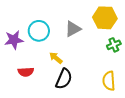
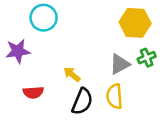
gray triangle: (73, 29) -> (120, 64), moved
cyan circle: (39, 31) -> (44, 18), moved
yellow semicircle: (109, 81) -> (114, 96), moved

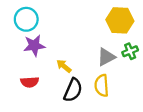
cyan circle: (44, 18) -> (26, 19), moved
purple star: (18, 51) -> (34, 46), moved

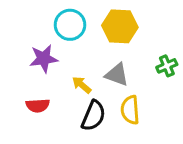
cyan circle: (26, 19) -> (70, 25), moved
yellow hexagon: (120, 20) -> (120, 26), moved
gray triangle: (106, 57) -> (117, 75), moved, turned 48

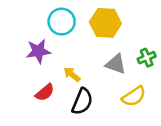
gray triangle: (117, 75) -> (116, 64), moved
red semicircle: (38, 106) -> (45, 92), moved, turned -36
yellow semicircle: (130, 110) -> (134, 96), moved, turned -120

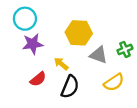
cyan circle: (62, 22) -> (25, 19), moved
yellow hexagon: (105, 23) -> (79, 33), moved

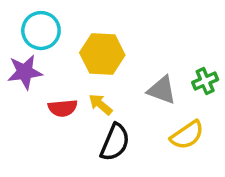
yellow hexagon: (79, 33) -> (102, 54), moved
purple star: (33, 44) -> (25, 72), moved
red semicircle: (38, 79) -> (63, 108), moved, turned 35

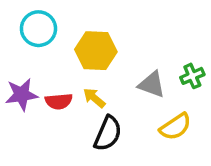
purple star: (25, 72) -> (22, 95), moved

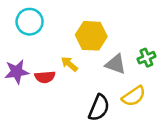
yellow hexagon: (96, 51) -> (91, 36), moved
yellow arrow: (94, 98) -> (69, 64), moved
black semicircle: (108, 133) -> (99, 108), moved

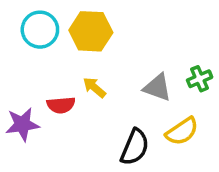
yellow hexagon: (91, 36) -> (91, 31), moved
purple star: (17, 72) -> (22, 124), moved

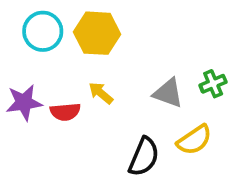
purple star: (22, 124) -> (24, 102), moved

